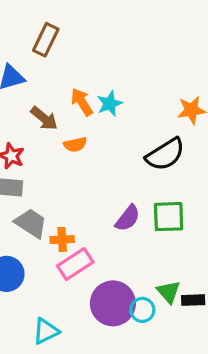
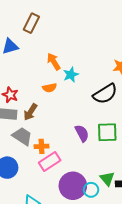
cyan star: (110, 104) -> (71, 75), moved
brown arrow: (44, 118) -> (30, 112), moved, turned 84
purple semicircle: (128, 218) -> (82, 133), turned -66

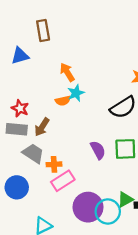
brown rectangle: (31, 23) -> (43, 31), turned -36
cyan star: (71, 75) -> (76, 93), moved
green triangle: (107, 179) -> (125, 199), turned 42
cyan circle: (91, 190) -> (108, 211), size x1.5

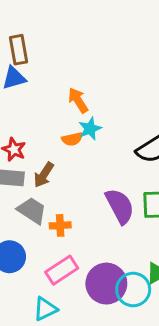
brown rectangle: (43, 31) -> (18, 50), moved
purple semicircle: (98, 150) -> (120, 206), size x1.4
pink rectangle: (63, 181) -> (62, 270), moved

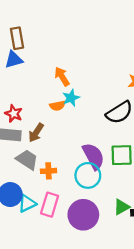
pink rectangle: (62, 270) -> (50, 205), turned -40
cyan circle: (133, 290) -> (88, 175), moved
cyan triangle: (45, 309) -> (27, 204), moved

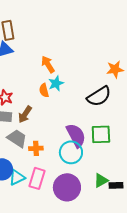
orange semicircle: (57, 106) -> (44, 90), turned 88

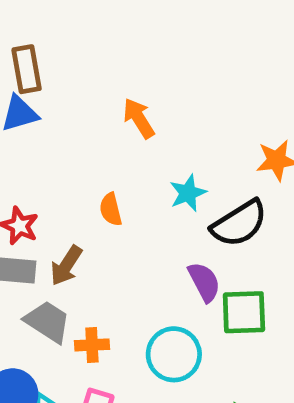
orange arrow: (48, 64) -> (139, 118), moved
cyan star: (56, 83) -> (188, 193), moved
purple semicircle: (76, 135) -> (204, 282), moved, size x0.7

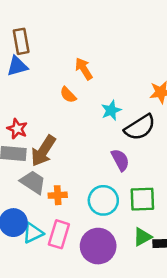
orange semicircle: (111, 209) -> (68, 95), moved, turned -30
brown arrow: (66, 266) -> (43, 151), size x1.4
green square: (244, 312) -> (142, 199), moved

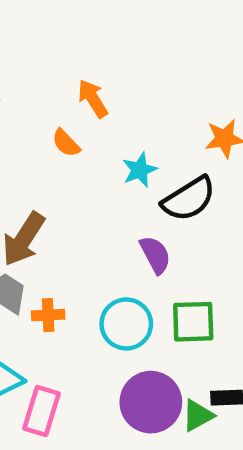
pink rectangle: (59, 234) -> (41, 411), moved
green triangle: (142, 237) -> (198, 416), moved
purple circle: (98, 246) -> (151, 402), moved

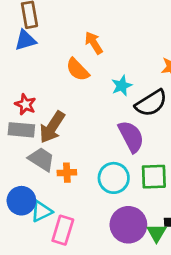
orange semicircle: (66, 143) -> (78, 70), size x1.4
purple semicircle: (155, 255) -> (131, 136), size x1.4
green triangle: (198, 416) -> (156, 233), turned -30

